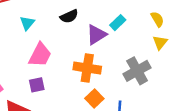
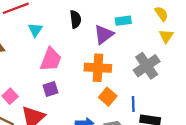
black semicircle: (69, 16) -> (75, 19), turned -66
cyan rectangle: (118, 23) -> (123, 21), turned 42

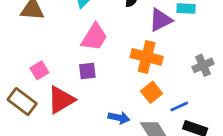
gray cross: (147, 66) -> (203, 65), size x0.7
blue line: (133, 104) -> (179, 106), turned 56

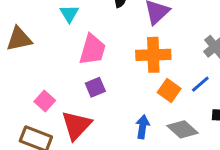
blue line: (179, 106) -> (200, 84), moved
blue arrow: (119, 118) -> (143, 127), turned -78

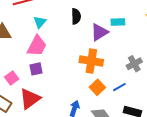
pink trapezoid: (92, 50) -> (37, 46), moved
purple square: (95, 87) -> (36, 69), moved

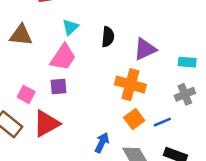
black semicircle: (76, 16) -> (108, 37), moved
cyan rectangle: (118, 22) -> (187, 62), moved
pink square: (12, 78) -> (26, 94), turned -32

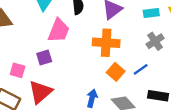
pink trapezoid: (63, 57) -> (59, 31), moved

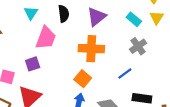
cyan rectangle: (151, 13) -> (134, 19), turned 48
orange square: (116, 72) -> (83, 79), moved

